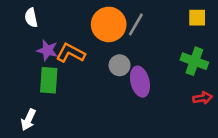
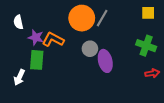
white semicircle: (31, 18) -> (18, 22), moved
white arrow: (28, 120) -> (19, 77), moved

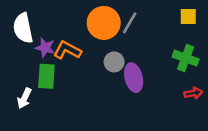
white semicircle: (18, 22) -> (23, 28), size x1.6

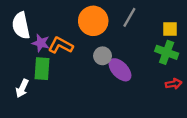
yellow square: (188, 16) -> (170, 29), moved
gray line: (130, 23) -> (129, 17), moved
purple ellipse: (134, 78) -> (120, 70), turned -30

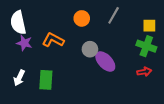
orange circle: (93, 21) -> (82, 18), size x0.6
purple star: (41, 43) -> (24, 43), moved
green rectangle: (42, 69) -> (46, 80), moved
red arrow: (174, 84) -> (144, 72), moved

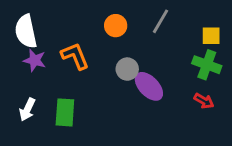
orange L-shape: (53, 40) -> (75, 56), turned 40
red arrow: (144, 72) -> (204, 101), turned 40

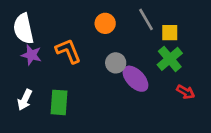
gray line: (160, 21) -> (146, 19), turned -60
yellow square: (211, 36) -> (170, 33), moved
green cross: (207, 65) -> (170, 59), moved, turned 30

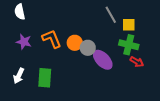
orange circle: (105, 23) -> (75, 43), moved
white semicircle: (23, 29) -> (20, 12), moved, size x0.7
green cross: (170, 59) -> (129, 45), turned -36
red arrow: (186, 92) -> (137, 62), moved

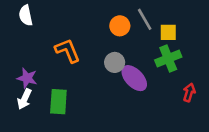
purple star: (24, 42) -> (27, 78), moved
orange circle: (75, 43) -> (120, 26), moved
green cross: (129, 45) -> (168, 58), turned -36
red arrow: (137, 62) -> (189, 92), moved, turned -104

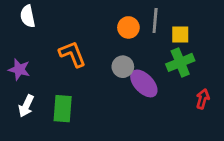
gray line: (145, 19) -> (155, 20), turned 35
purple star: (27, 78) -> (19, 69), moved

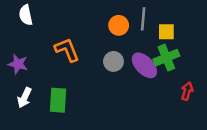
purple ellipse: (144, 83) -> (144, 65), moved

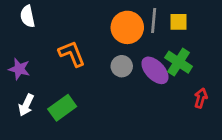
orange circle: (119, 25) -> (127, 27), size x1.5
yellow square: (166, 32) -> (179, 22), moved
green cross: (166, 58) -> (179, 62), turned -35
green rectangle: (58, 100) -> (62, 108), turned 50

